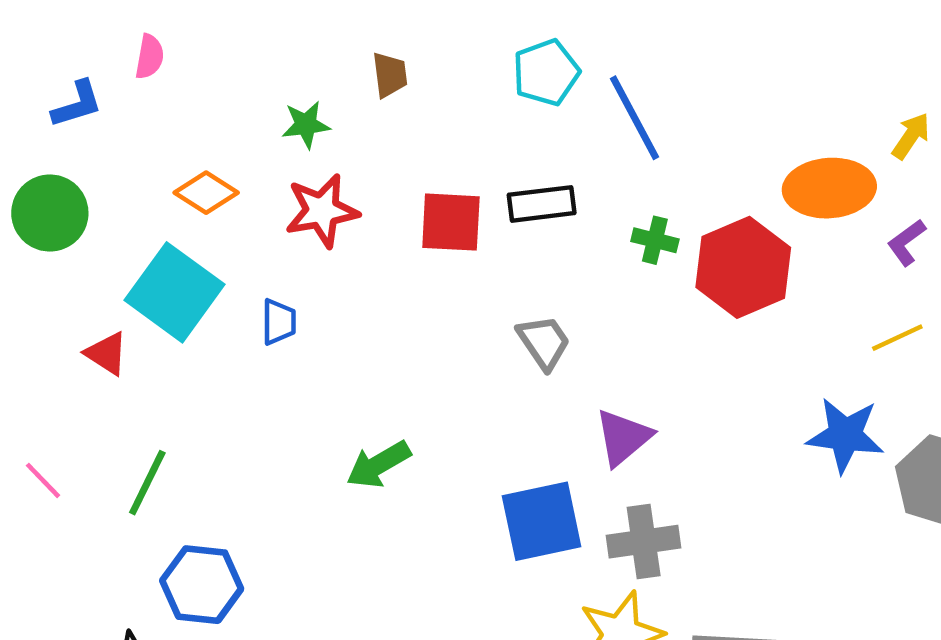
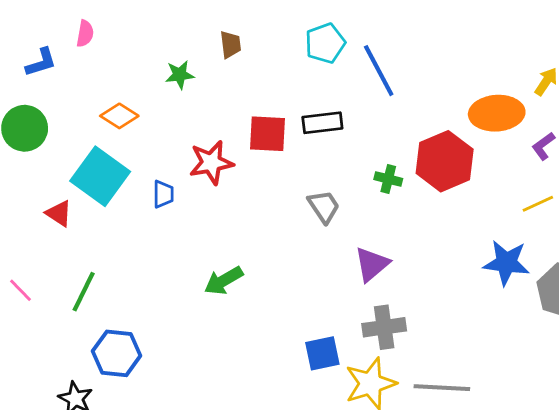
red star: (322, 211) -> (211, 163), moved
green cross: (655, 240) -> (388, 179), moved
blue square: (542, 521) -> (322, 353), moved, size x0.7

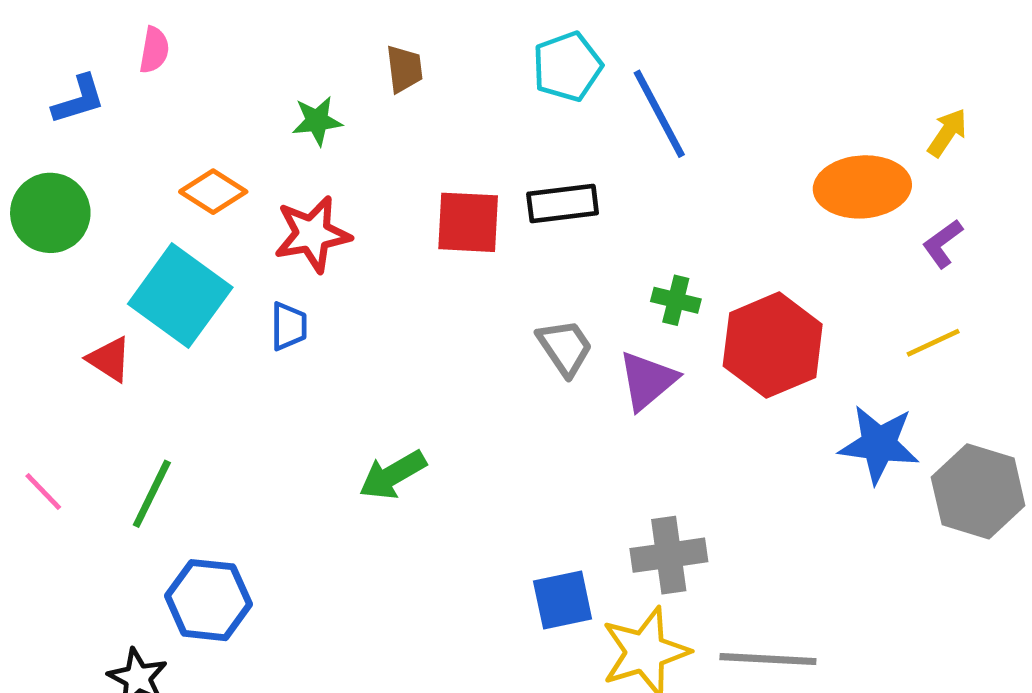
red hexagon: (445, 161) -> (773, 345), moved
red star: (211, 163) -> (312, 234), moved
purple triangle: (372, 264) -> (648, 380), moved

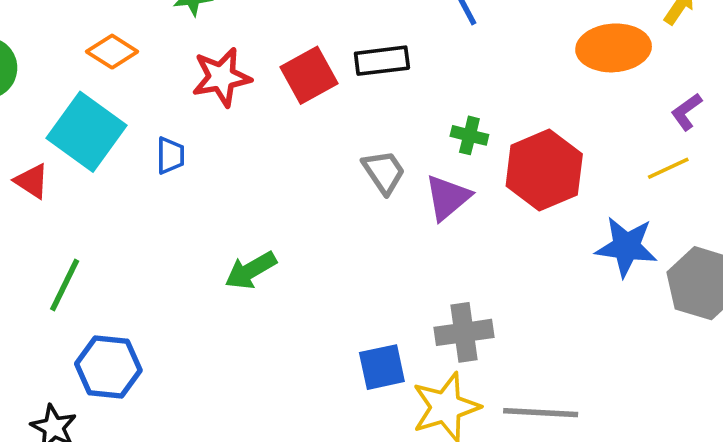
red square: (468, 222) -> (309, 75), turned -32
red star: (312, 234) -> (221, 77), moved
purple L-shape: (943, 244) -> (686, 112), moved

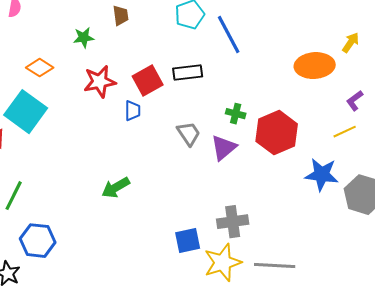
blue trapezoid: (170, 156) -> (133, 111), moved

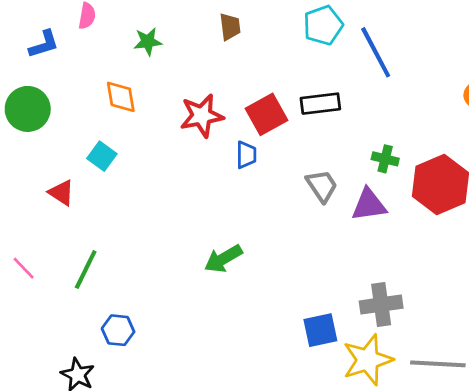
green star: (84, 38) -> (148, 41), moved
orange diamond: (40, 68) -> (121, 97), turned 48
cyan square: (26, 112) -> (102, 156), size x0.5
purple triangle: (224, 148) -> (369, 205), turned 32
blue hexagon: (38, 241) -> (118, 330), size x0.7

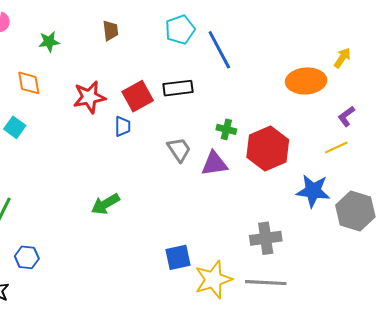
gray cross: (381, 305) -> (266, 238), moved

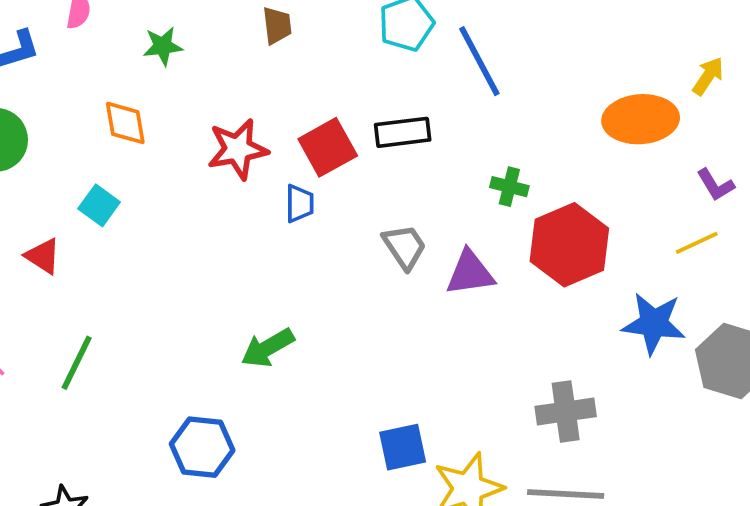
purple L-shape: (346, 116) -> (716, 185), turned -85
green cross: (226, 129) -> (509, 187), moved
blue hexagon: (27, 257) -> (202, 447), moved, size x1.4

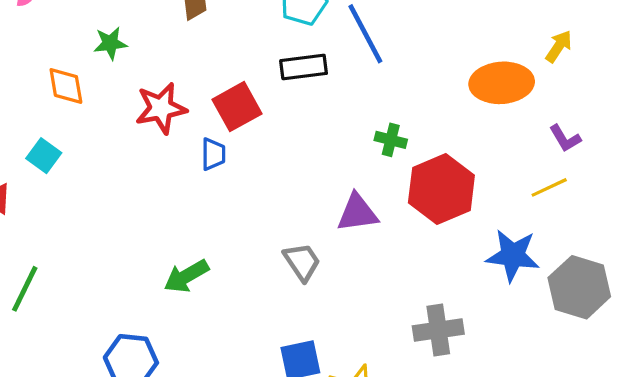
green star: (163, 46) -> (110, 43), moved
black rectangle: (403, 132) -> (304, 67), moved
gray trapezoid: (404, 247) -> (302, 262), moved

